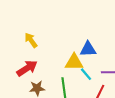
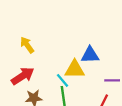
cyan line: (86, 74) -> (62, 80), moved

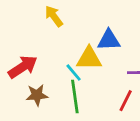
yellow arrow: (27, 45) -> (54, 16), moved

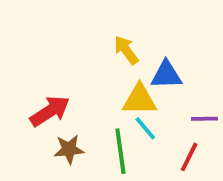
yellow arrow: (54, 16) -> (126, 50), moved
cyan line: (74, 73) -> (145, 128), moved

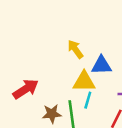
cyan line: (145, 128) -> (88, 100), turned 56
brown star: (69, 149) -> (52, 114), moved

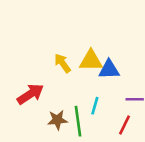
yellow arrow: (75, 49) -> (63, 63), moved
yellow triangle: (84, 81) -> (91, 61), moved

